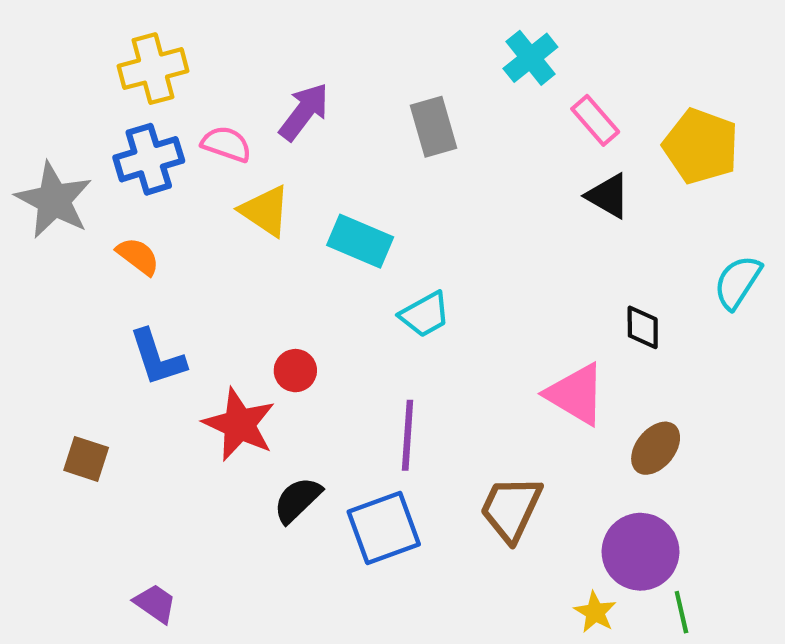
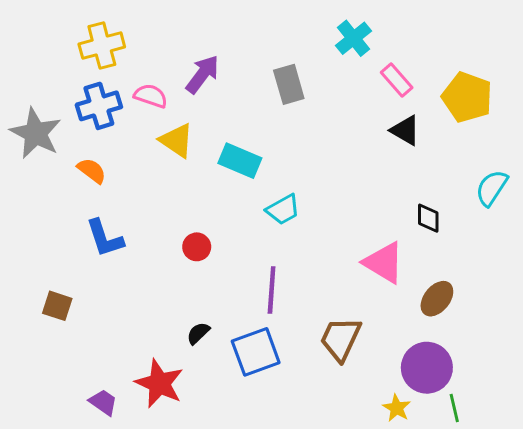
red star: (239, 424) -> (159, 384), moved
black semicircle: (298, 500) -> (198, 333), size x0.7

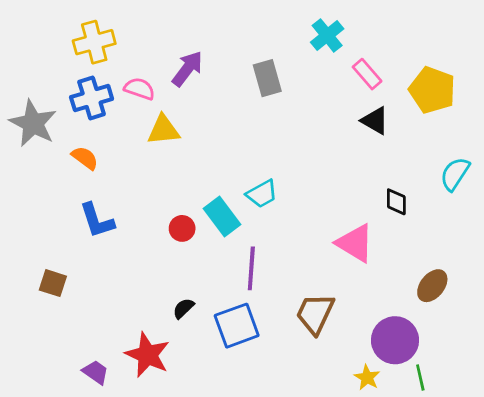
yellow triangle: (177, 140) -> (163, 130), turned -40
cyan rectangle: (240, 161) -> (222, 216), moved, turned 30
brown ellipse: (437, 299) -> (432, 286), moved

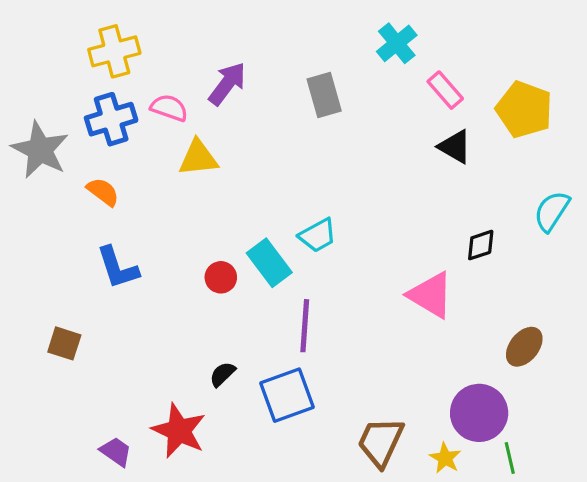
black diamond: (396, 202) -> (481, 245), turned 72
brown trapezoid: (315, 314) -> (381, 442), moved

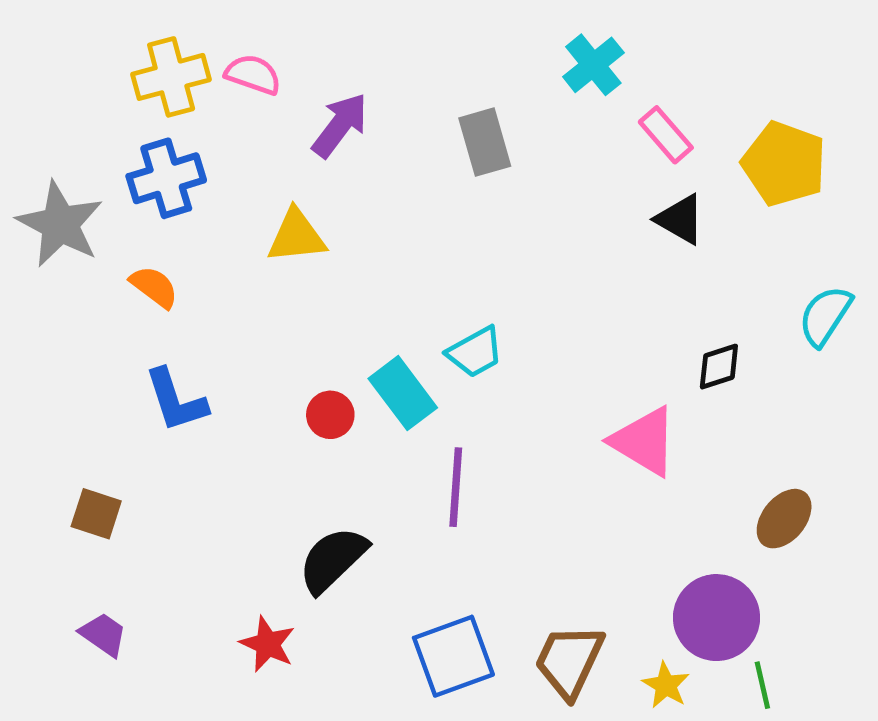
pink semicircle: (169, 108) -> (253, 74), moved
black semicircle: (222, 374) -> (333, 560), size x1.8
blue square: (287, 395) -> (453, 656), moved
red star: (179, 431) -> (268, 644), size x0.7
purple trapezoid: (116, 452) -> (103, 634), moved

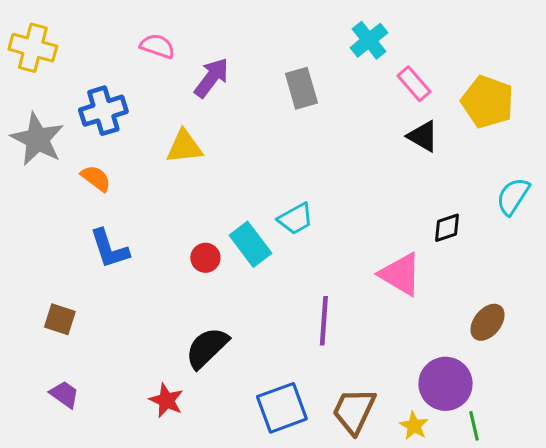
yellow cross: (171, 77) -> (33, 48), moved, turned 30
purple line: (456, 487) -> (324, 321), moved

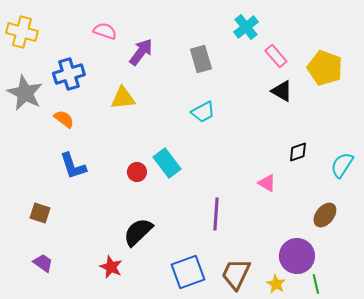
cyan semicircle: (513, 196) -> (342, 165), moved
cyan trapezoid: (295, 219) -> (203, 112), moved
pink triangle: (400, 274) -> (267, 183), size x0.6

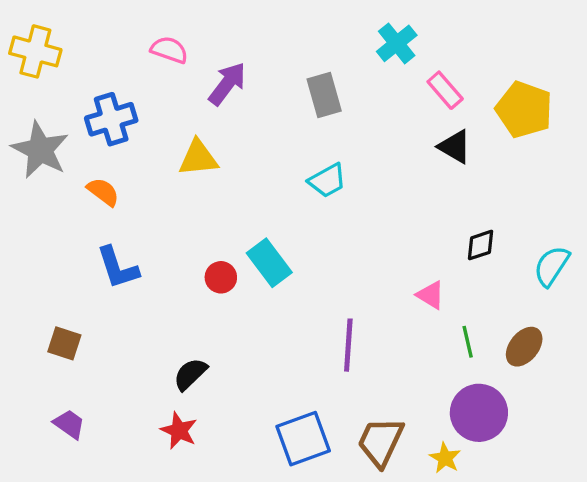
black semicircle: (138, 232) -> (190, 374), moved, size x0.7
green line: (316, 284) -> (468, 342), moved

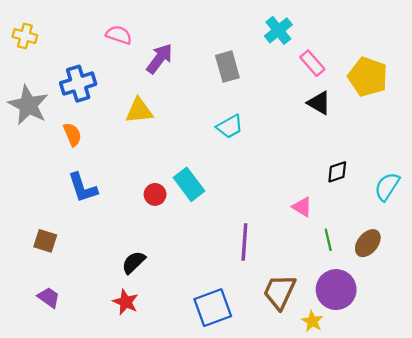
yellow cross: (35, 51) -> (25, 36), size x0.7
orange semicircle: (103, 192) -> (72, 134), turned 30
brown trapezoid: (381, 442) -> (280, 292), moved

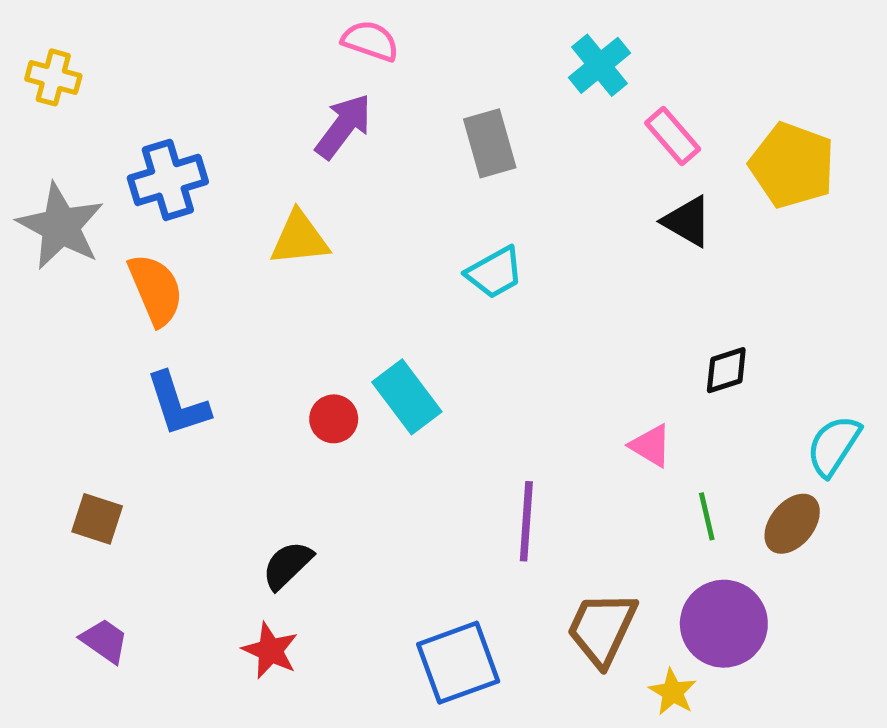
pink semicircle: (119, 35) -> (370, 41), moved
orange semicircle: (72, 134) -> (156, 290), size x1.4
cyan semicircle: (387, 187) -> (834, 446), moved

